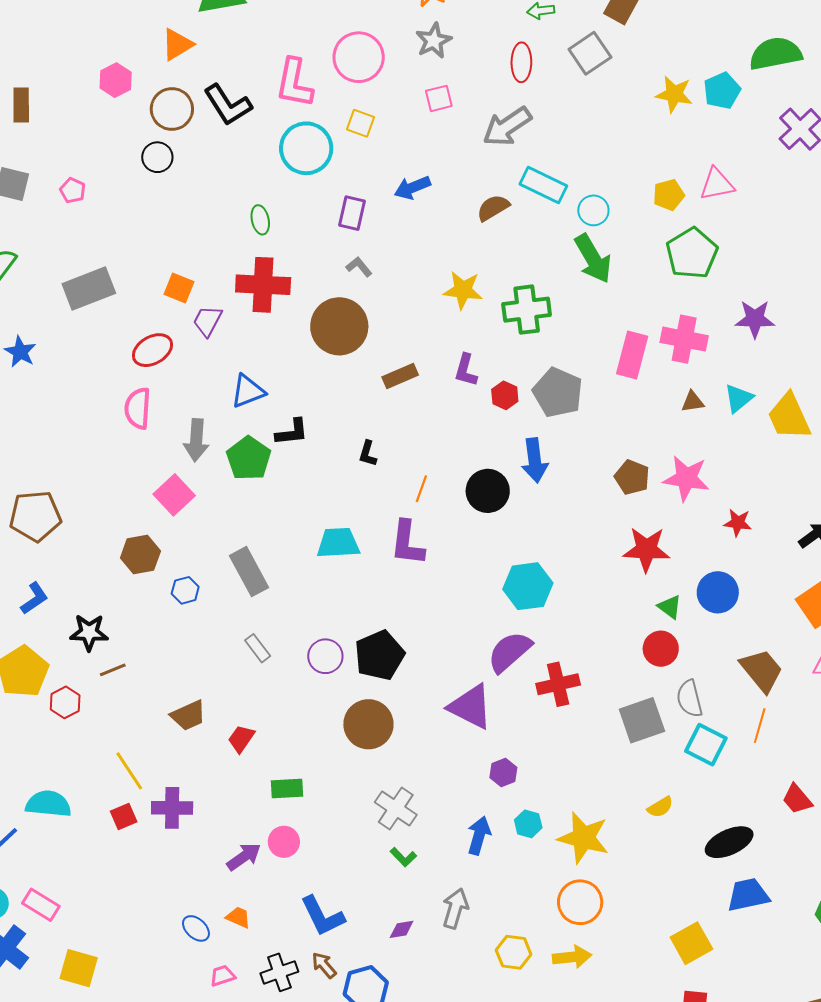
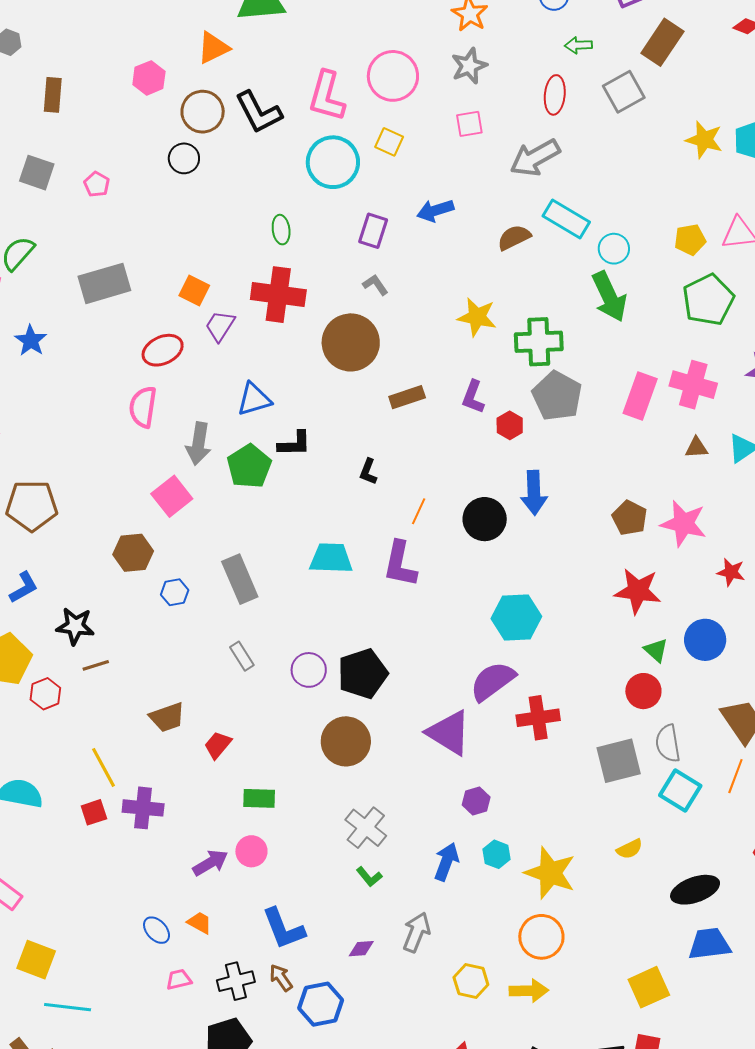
gray pentagon: (558, 393) -> (557, 396), moved

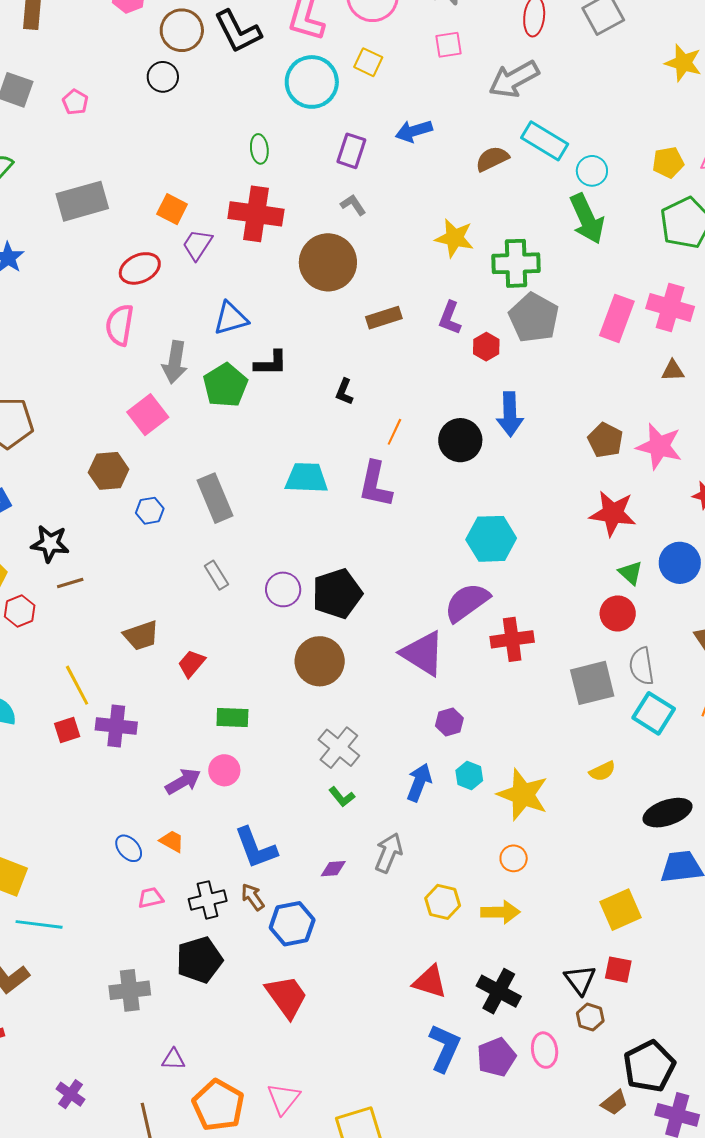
orange circle: (541, 937) -> (514, 858), size x0.6

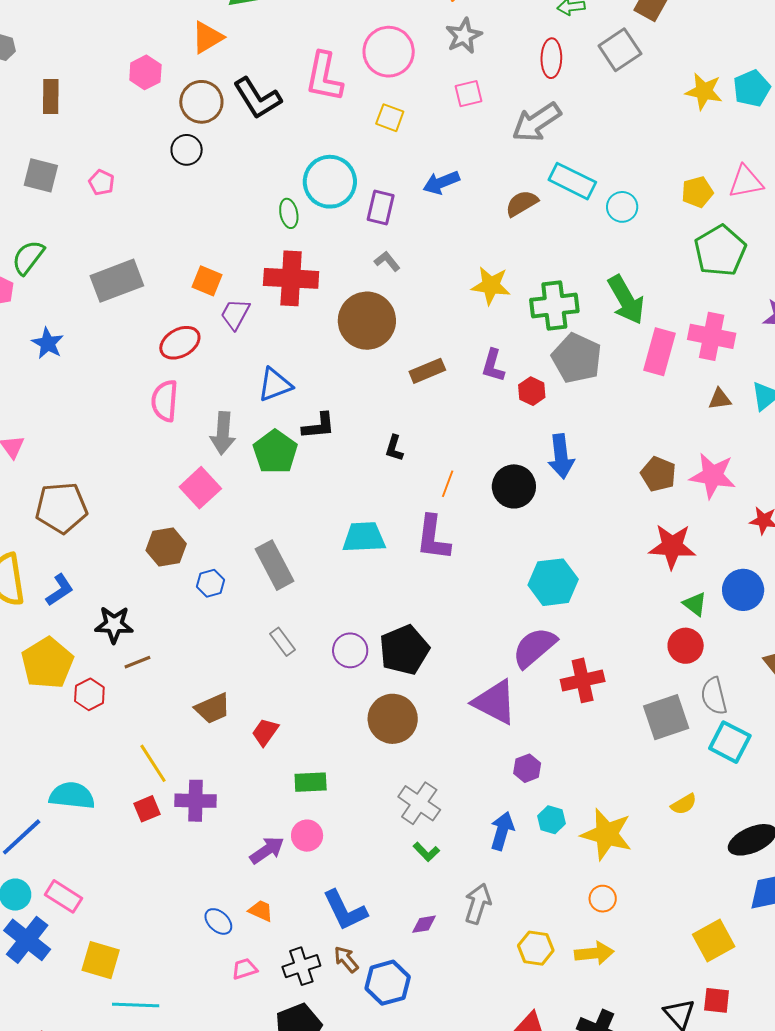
cyan circle: (312, 82) -> (330, 182), moved
green arrow: (587, 219) -> (626, 300), moved

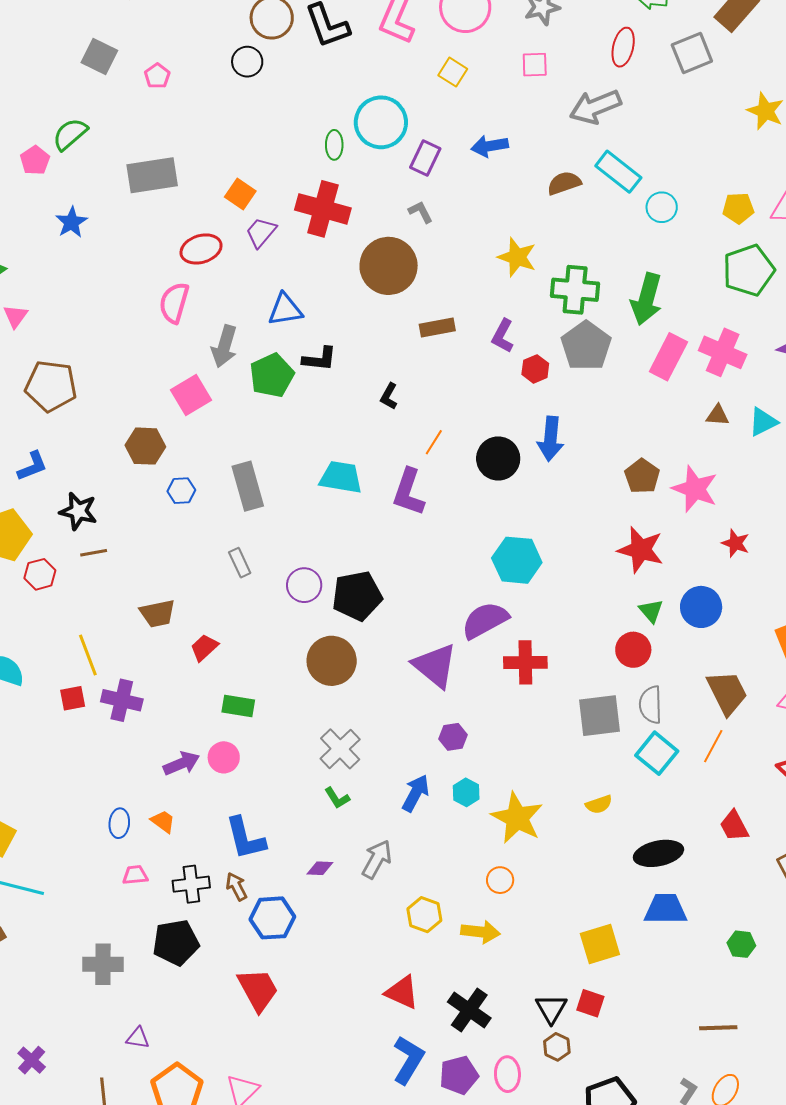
green arrow: (626, 300) -> (646, 299), turned 33
blue ellipse: (218, 921) -> (119, 823), turned 40

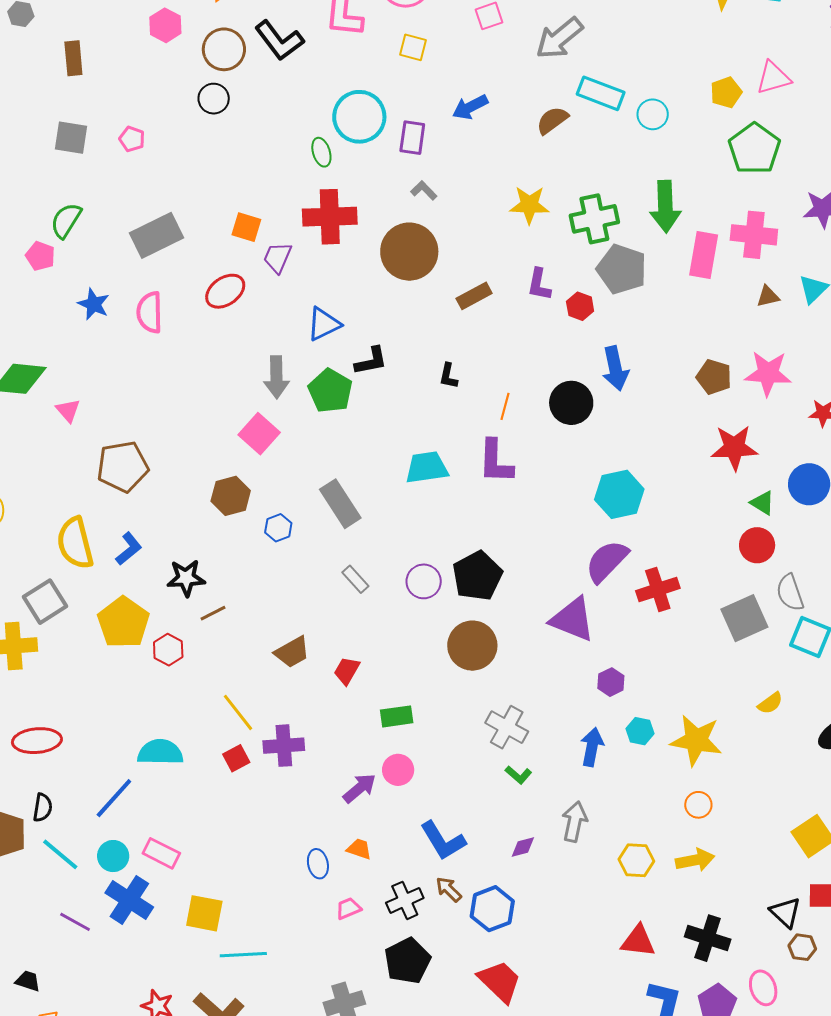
pink semicircle: (174, 303) -> (150, 312), moved

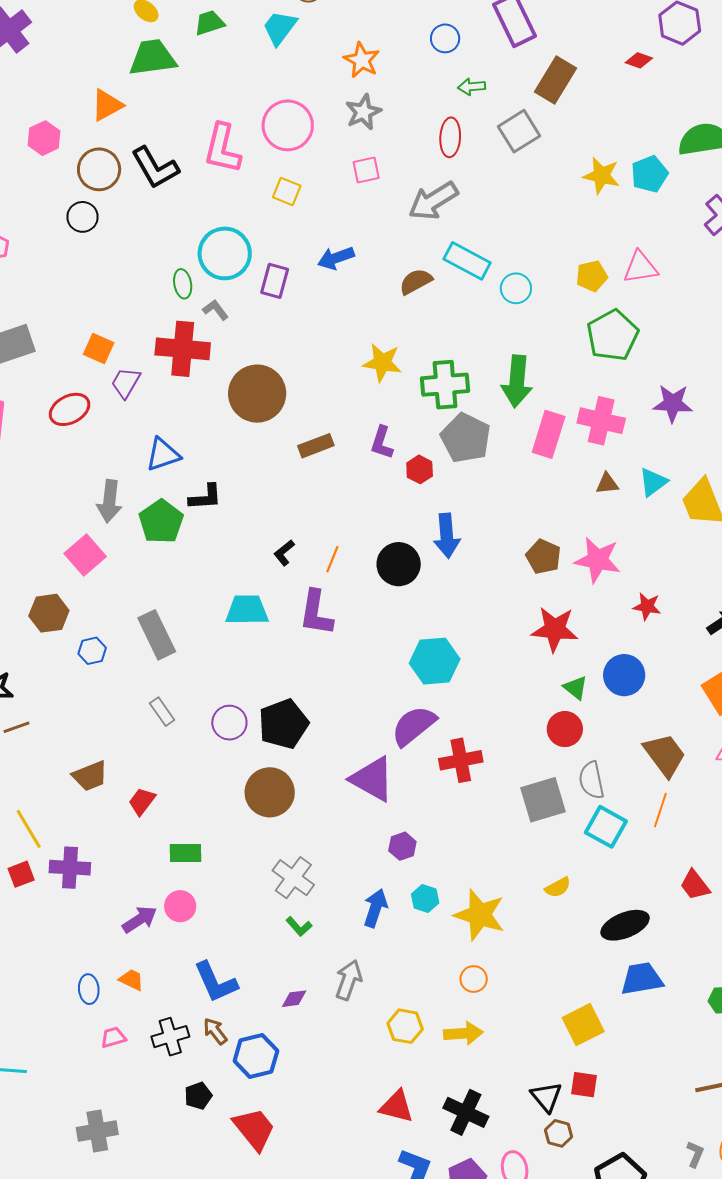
gray L-shape: (424, 190) -> (215, 310), moved
black L-shape: (448, 376) -> (284, 553), moved, turned 32
black pentagon: (407, 961) -> (198, 1096), moved, size x0.6

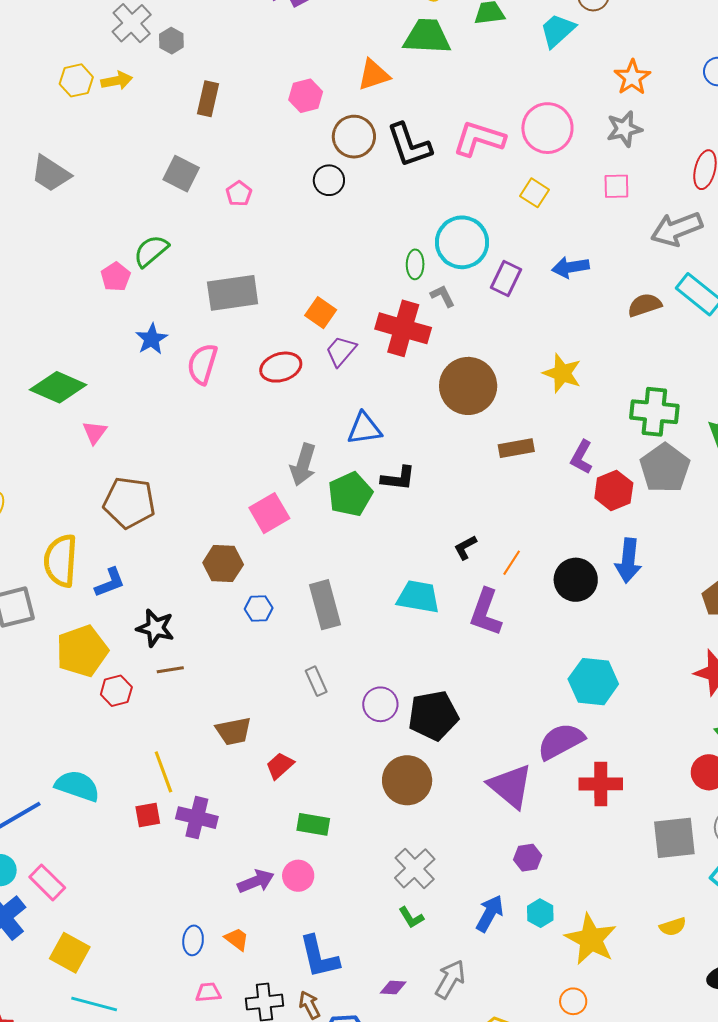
pink L-shape: (222, 148) -> (479, 139), turned 84
yellow star: (382, 363) -> (562, 373), moved
red hexagon: (420, 469) -> (614, 490), size x1.4

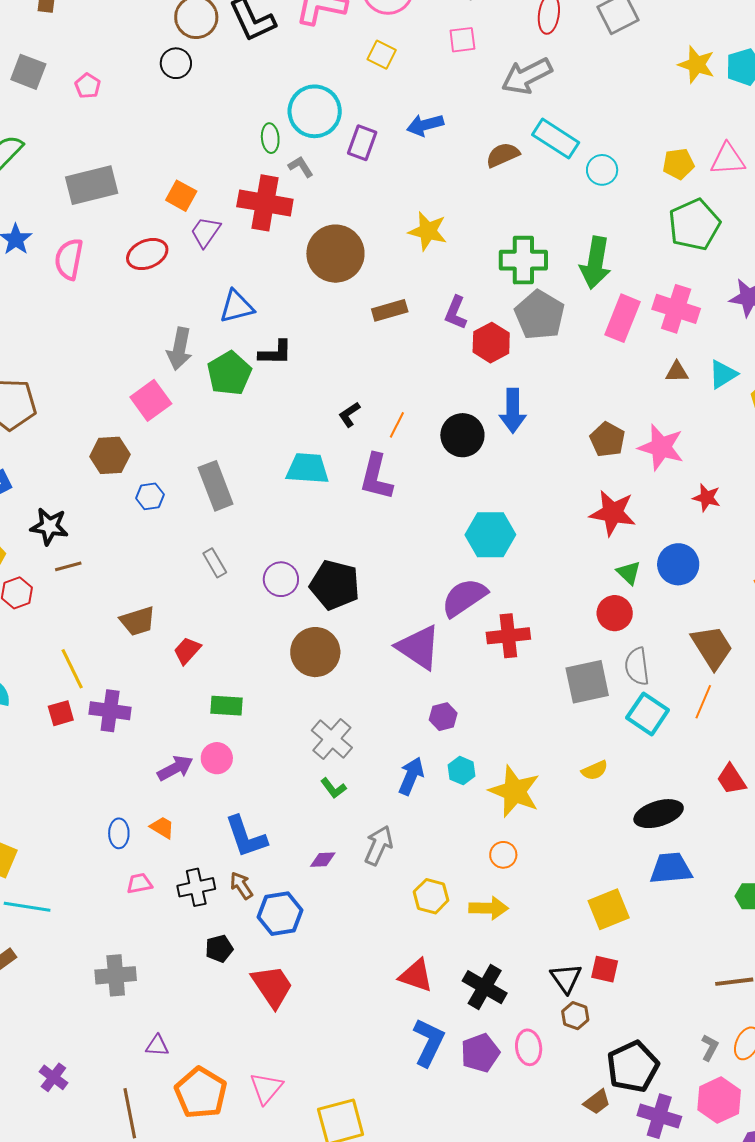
black pentagon: (433, 716) -> (335, 585), turned 30

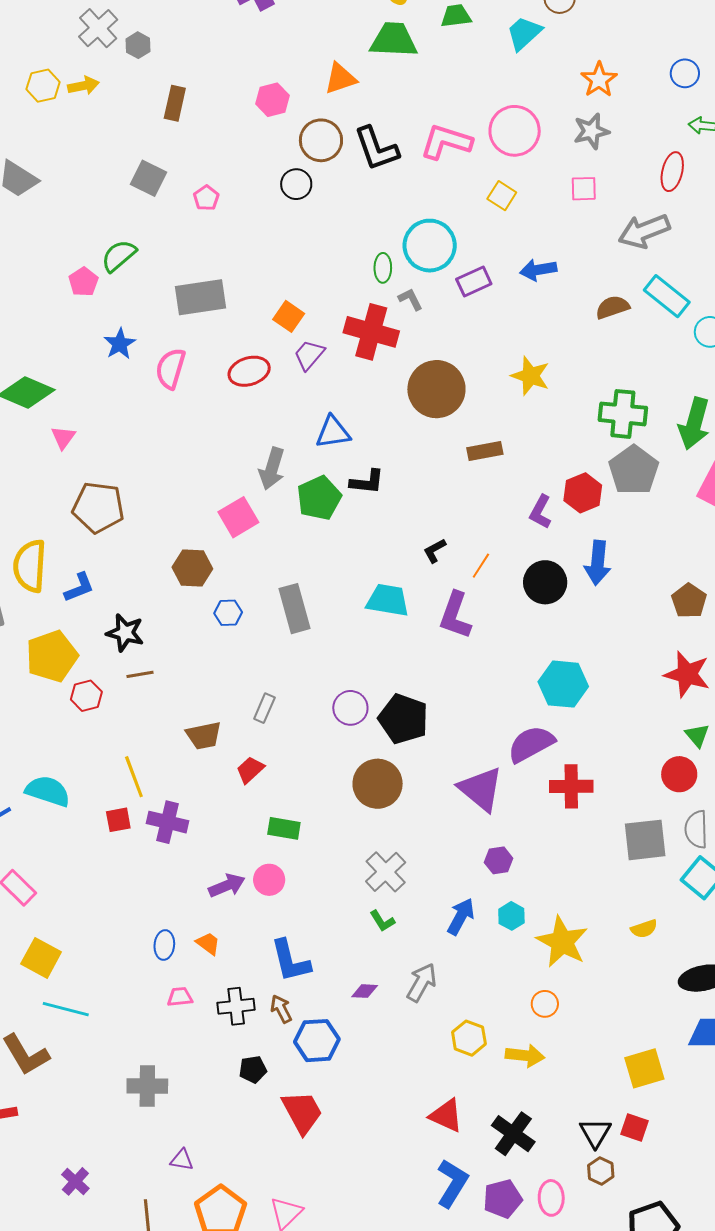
purple rectangle: (362, 143) -> (474, 281), turned 40
purple L-shape: (456, 313) -> (540, 512), moved
gray rectangle: (215, 563) -> (264, 708), moved, turned 48

